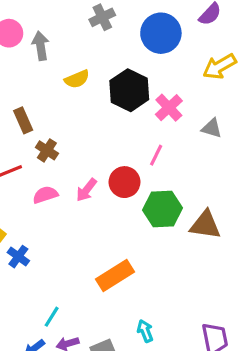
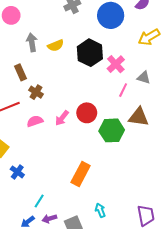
gray arrow: (41, 46) -> (32, 42), moved
pink line: (156, 155) -> (123, 90), moved
brown triangle: (205, 225) -> (139, 117), moved
blue cross: (18, 257) -> (17, 172), moved
orange rectangle: (115, 276) -> (81, 174), turned -30

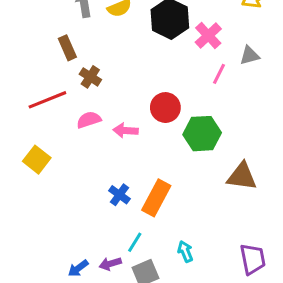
gray triangle: (144, 78) -> (250, 55), turned -32
brown triangle: (139, 117) -> (242, 176), moved
pink arrow: (62, 118) -> (126, 130), moved, turned 56
blue cross: (17, 172) -> (119, 195), moved
cyan line: (39, 201) -> (135, 242), moved

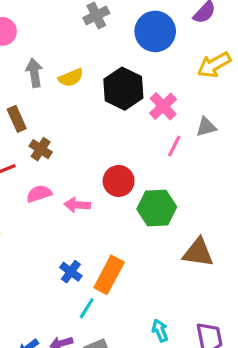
cyan line: (135, 242) -> (87, 308), moved
cyan arrow: (185, 251) -> (160, 331), moved

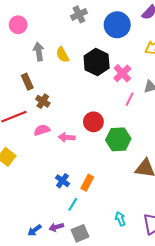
yellow semicircle: (71, 78) -> (62, 55), turned 84
orange rectangle: (109, 275) -> (87, 183), size x0.7

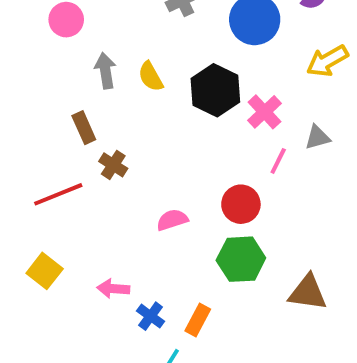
red circle: (93, 122) -> (241, 204), moved
pink semicircle: (42, 130) -> (172, 220), moved
pink arrow: (67, 137) -> (113, 289), moved
green hexagon: (118, 139) -> (241, 259), moved

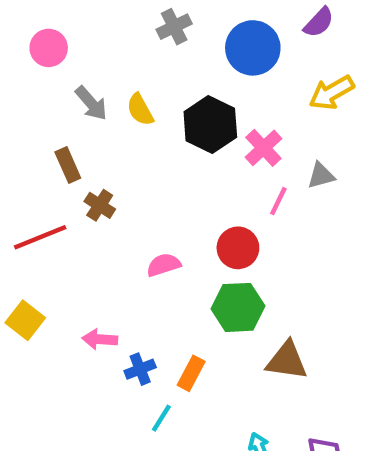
gray arrow: (105, 71) -> (91, 103), turned 148
brown triangle: (308, 293) -> (287, 361), moved
blue cross: (151, 316) -> (140, 369), turned 32

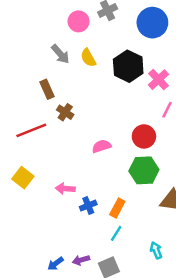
pink circle: (49, 48) -> (79, 21), moved
cyan line: (161, 418) -> (116, 233), moved

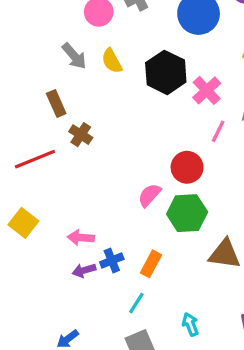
pink semicircle: (102, 146) -> (149, 195), moved, turned -30
cyan line: (116, 233) -> (136, 303), moved
cyan arrow: (156, 250) -> (190, 324), moved
purple arrow: (81, 260) -> (84, 270), moved

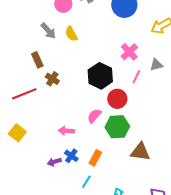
black hexagon: (166, 72) -> (100, 76), moved
pink arrow: (81, 238) -> (66, 131), moved
blue cross: (112, 261) -> (71, 156), turned -32

